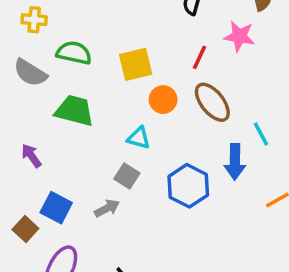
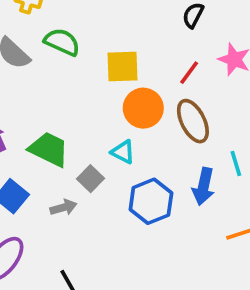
orange circle: (163, 100) -> (143, 108), size x1.4
green trapezoid: (75, 111) -> (49, 149), moved
cyan triangle: (139, 138) -> (123, 152), moved

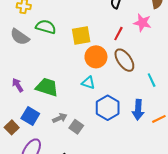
gray square: (90, 179) -> (76, 127), moved
blue arrow: (204, 186) -> (138, 110), moved

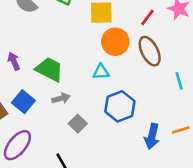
cyan triangle: (88, 83) -> (101, 72), turned -32
blue arrow: (138, 110) -> (152, 136), moved
gray arrow: (60, 118) -> (61, 98), moved

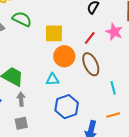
gray arrow: (61, 98) -> (21, 99), turned -80
gray square: (78, 124) -> (21, 123), moved, turned 32
orange line: (181, 130) -> (113, 115), moved

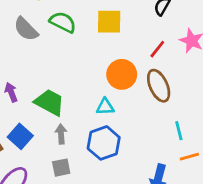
yellow square: (54, 33) -> (109, 22), moved
cyan line: (113, 88) -> (179, 131), moved
blue hexagon: (67, 107) -> (104, 143), moved

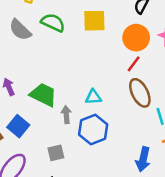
red line: (157, 49) -> (134, 64), moved
orange circle: (122, 74) -> (136, 38), moved
brown ellipse: (159, 86) -> (140, 93), moved
gray arrow: (61, 134) -> (66, 115), moved

